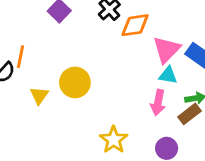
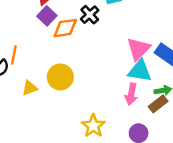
orange diamond: (135, 25) -> (65, 28), moved
cyan triangle: (168, 75) -> (140, 71), size x1.5
yellow triangle: (39, 95) -> (30, 88), turned 35

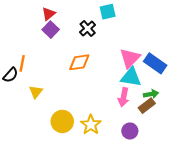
orange diamond: (65, 28) -> (79, 62), moved
yellow circle: (60, 77) -> (62, 121), moved
yellow triangle: (30, 88) -> (36, 92), turned -32

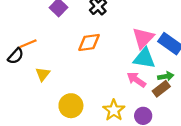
orange line: (22, 63) -> (28, 44), turned 56
pink arrow: (124, 97) -> (136, 80), turned 114
yellow star: (91, 125) -> (114, 110), moved

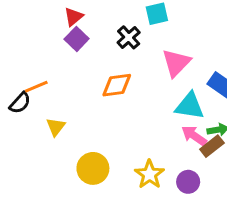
pink triangle: (143, 38) -> (176, 63), moved
pink arrow: (136, 80) -> (194, 136), moved

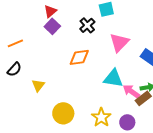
orange line: (36, 87) -> (15, 43), moved
cyan triangle: (190, 106) -> (113, 78), moved

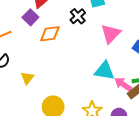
purple square: (52, 26) -> (30, 17), moved
orange diamond: (79, 57) -> (50, 34), moved

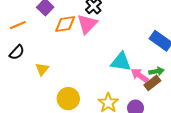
pink triangle: (111, 34) -> (87, 24), moved

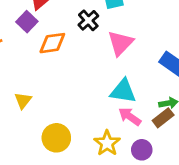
pink triangle: (87, 24) -> (120, 43), moved
pink arrow: (140, 75) -> (130, 116), moved

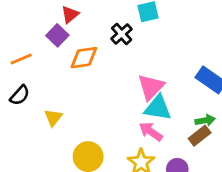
pink triangle: (120, 43) -> (151, 87), moved
pink arrow: (130, 116) -> (151, 132), moved

